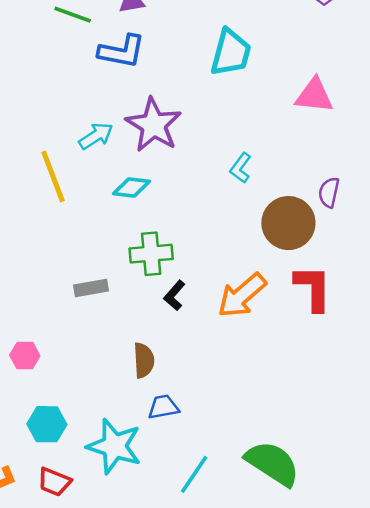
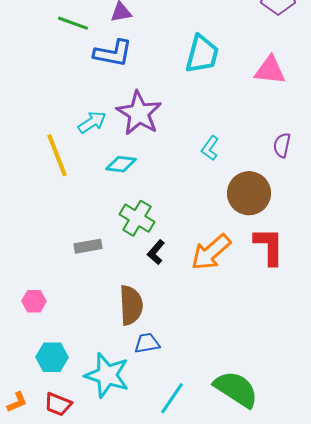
pink triangle: (314, 96) -> (270, 70), moved
purple semicircle: (329, 192) -> (282, 145), moved
green cross: (151, 254) -> (137, 218), turned 36
brown semicircle: (144, 360) -> (131, 305), size x1.4

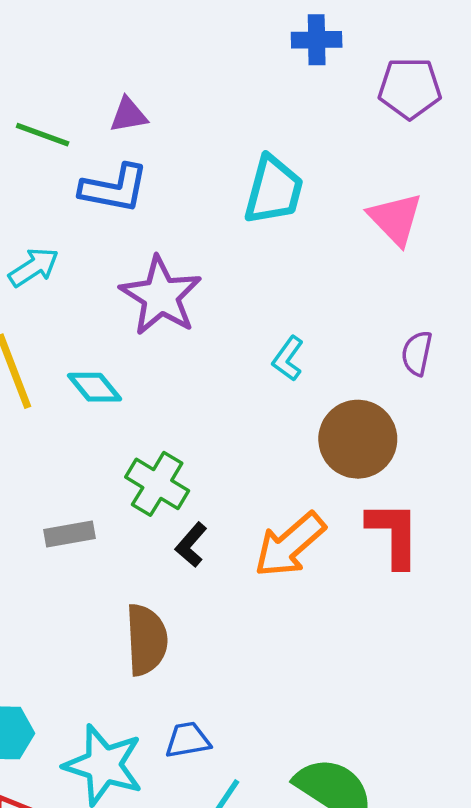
pink triangle: (270, 70) -> (395, 219), turned 40
cyan arrow: (92, 122) -> (34, 267), moved
cyan diamond: (121, 164) -> (94, 387), moved, turned 44
blue trapezoid: (147, 343) -> (188, 740), moved

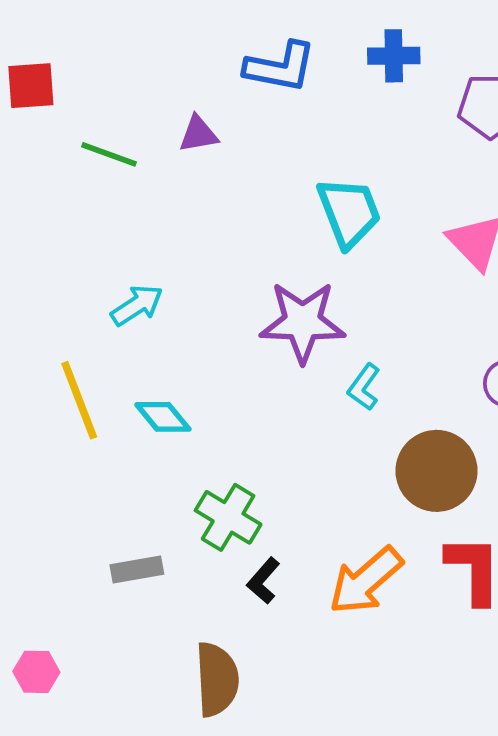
blue L-shape: (114, 188) -> (280, 67), moved
cyan trapezoid: (274, 190) -> (349, 212), turned -36
cyan arrow: (34, 267) -> (137, 305), moved
purple star: (161, 296) -> (303, 322), moved, turned -30

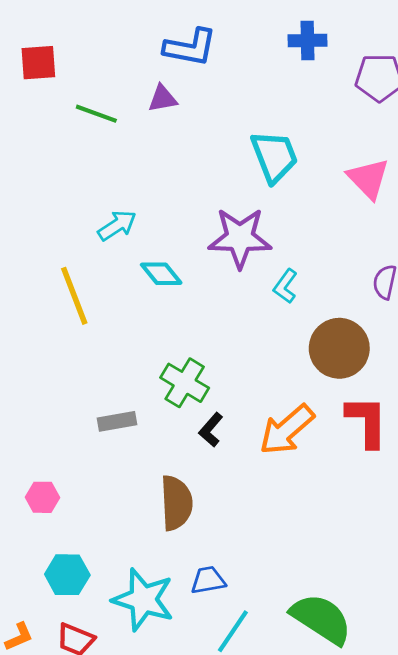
blue L-shape: (280, 67) -> (190, 47), moved
cyan diamond: (163, 417) -> (161, 274), moved

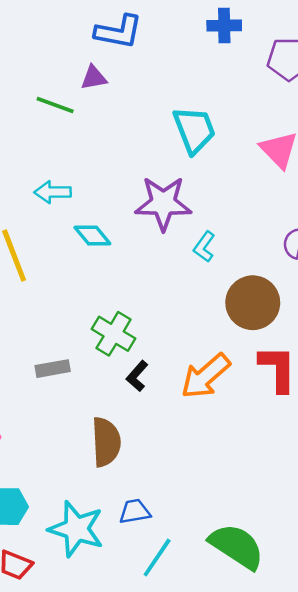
green line: (96, 114) -> (55, 105), moved
cyan arrow: (117, 225) -> (53, 192), turned -148

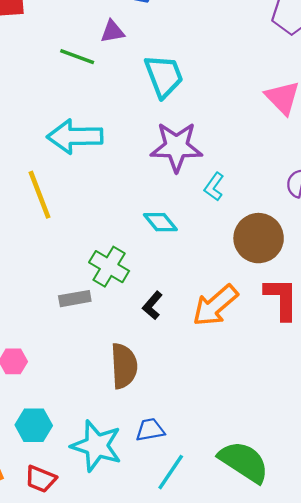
cyan trapezoid: (194, 130) -> (164, 76), moved
cyan arrow: (53, 192) -> (75, 136), size x1.6
cyan diamond: (92, 236) -> (160, 222), moved
green cross: (114, 334) -> (109, 267), moved

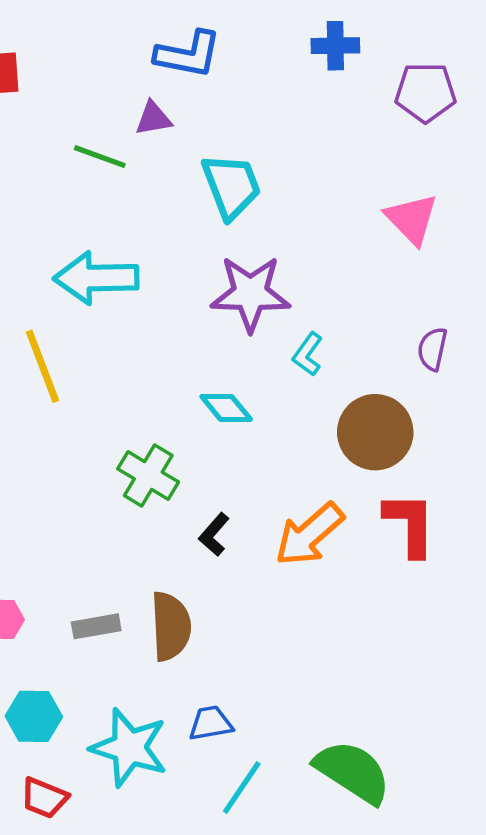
gray rectangle: (75, 299) -> (96, 626), moved

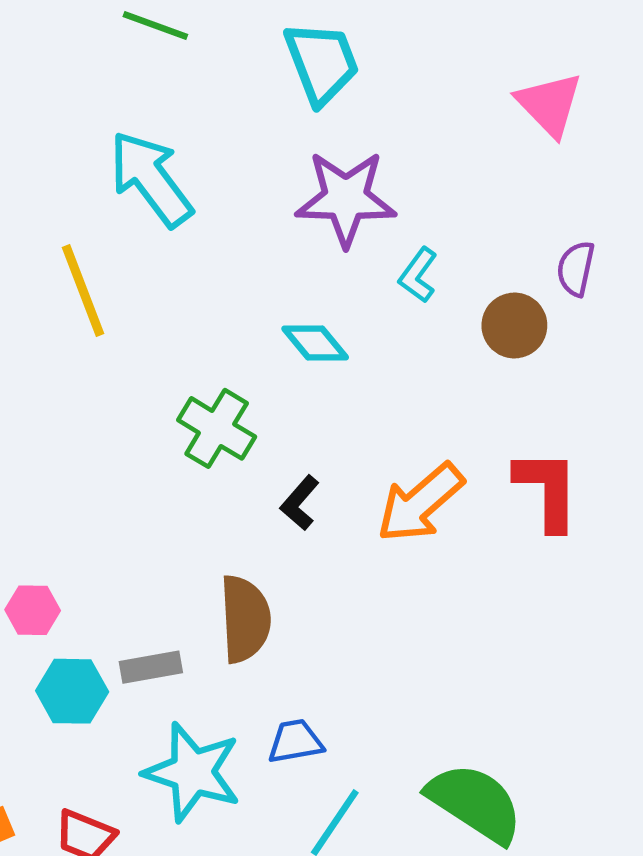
cyan arrow: (96, 278) -> (151, 179), turned 54
brown circle: (375, 432) -> (514, 326), moved, size x0.7
gray rectangle: (96, 626) -> (151, 667), moved
cyan hexagon: (34, 716) -> (72, 691), moved

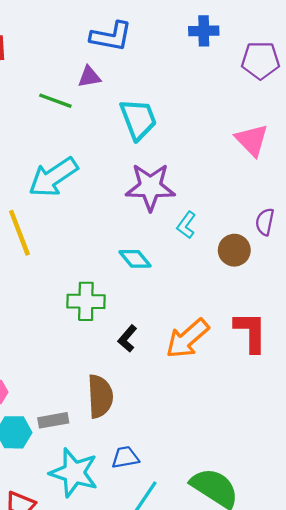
cyan arrow: (151, 179) -> (53, 177), turned -87
green cross: (217, 428) -> (86, 301), turned -30

